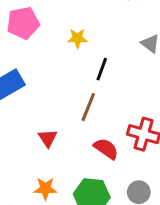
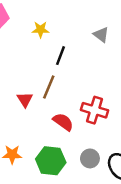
red triangle: (48, 138) -> (25, 100), moved

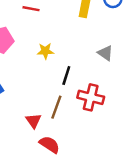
red cross: (94, 110) -> (91, 97), moved
red semicircle: (63, 122) -> (49, 145), moved

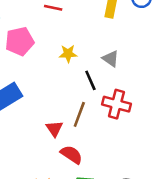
gray triangle: (105, 53) -> (111, 59), moved
black line: (66, 76) -> (90, 80), turned -42

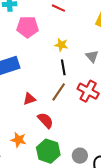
black line: (90, 80) -> (63, 67), moved
red triangle: (54, 129) -> (29, 99), moved, turned 32

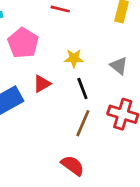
pink pentagon: (27, 27) -> (23, 43), turned -30
red triangle: (29, 99) -> (42, 84), moved

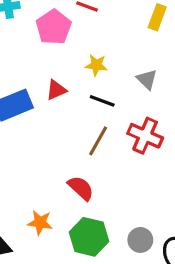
pink pentagon: (23, 43) -> (54, 27), moved
black line: (82, 88) -> (102, 101), turned -55

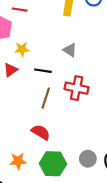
yellow star: (96, 65) -> (22, 49), moved

